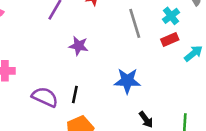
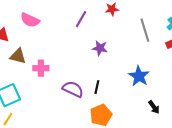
blue star: (127, 81) -> (139, 76), turned 30

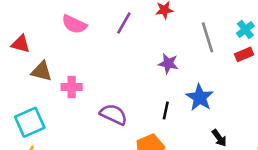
pink semicircle: (30, 20) -> (74, 24), moved
purple star: (100, 48) -> (168, 63), moved
black line: (97, 87) -> (166, 111), moved

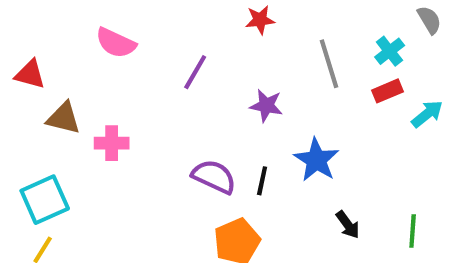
purple line: (124, 23) -> (195, 72), moved
purple semicircle: (113, 114) -> (214, 177), moved

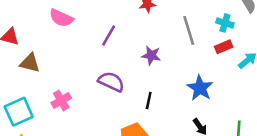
cyan cross: (390, 51) -> (225, 23), turned -35
pink cross: (112, 143) -> (61, 100), moved, turned -30
blue star: (316, 160) -> (200, 88), moved
purple semicircle: (214, 177) -> (111, 82), moved

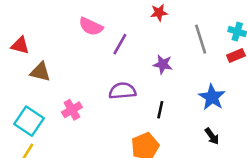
pink semicircle: (61, 18) -> (91, 26), moved
purple semicircle: (111, 82) -> (122, 91), turned -30
cyan square: (19, 112) -> (29, 121), turned -32

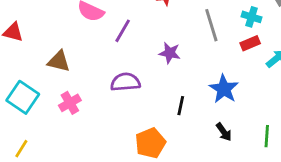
brown triangle: (40, 72) -> (59, 61), moved
black line: (160, 110) -> (181, 106), moved
cyan square: (29, 121) -> (23, 97), moved

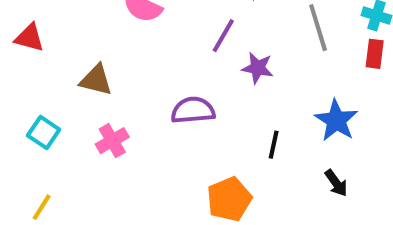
purple line: (123, 31) -> (223, 36), moved
red rectangle: (250, 43) -> (375, 54), turned -60
cyan square: (23, 97) -> (44, 133), size x0.7

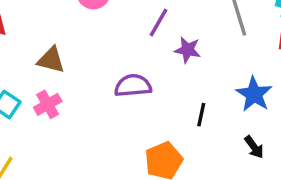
pink cross: (112, 141) -> (48, 104), moved

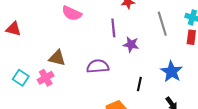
purple line: (159, 23) -> (113, 28), turned -36
brown triangle: (51, 60) -> (57, 58), moved

